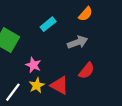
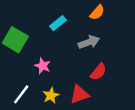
yellow star: (37, 85) -> (51, 96), moved
red triangle: (59, 85) -> (79, 94), moved, turned -48

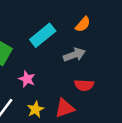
cyan rectangle: (58, 23) -> (43, 35), size x1.5
red semicircle: (98, 72) -> (84, 85), turned 54

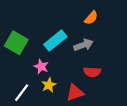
cyan rectangle: (43, 35) -> (55, 41), moved
yellow star: (35, 109) -> (49, 85), moved

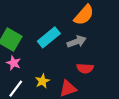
orange semicircle: (91, 18) -> (84, 15), size x1.5
pink star: (41, 67) -> (14, 63), moved

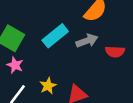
red semicircle: (85, 68) -> (115, 52), moved

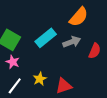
red semicircle: (115, 52) -> (95, 51), turned -70

